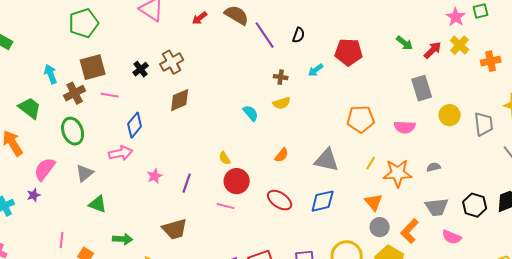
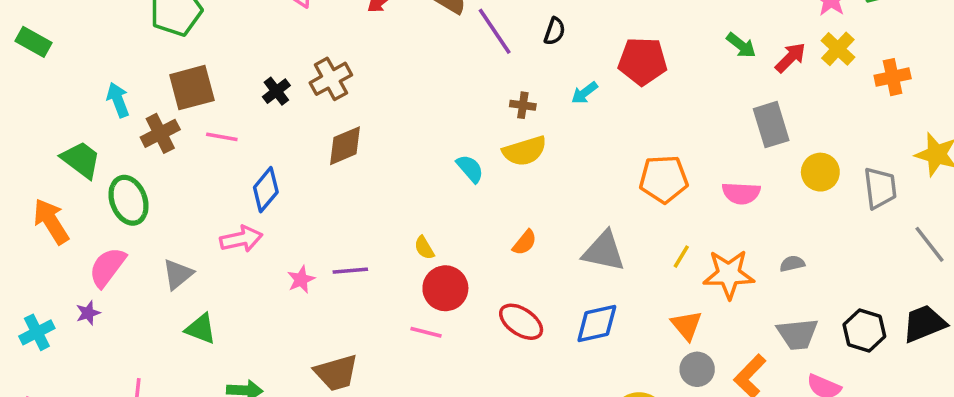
yellow semicircle: (282, 103) -> (525, 151), size x1.4
green ellipse: (73, 131) -> (129, 200), moved
purple line: (187, 183) -> (350, 271), moved, turned 66

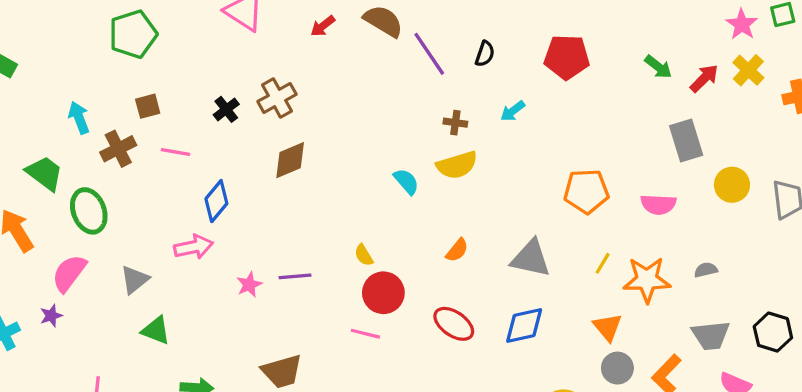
red pentagon: (643, 61) -> (567, 57), moved
brown square: (192, 88) -> (148, 106), size x0.6

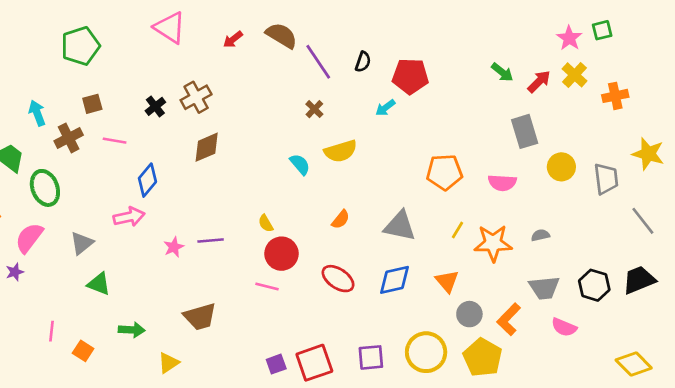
red pentagon: (567, 57) -> (410, 76), moved
brown cross: (455, 123) -> (314, 109), moved, turned 36
orange triangle: (608, 327) -> (447, 281), moved

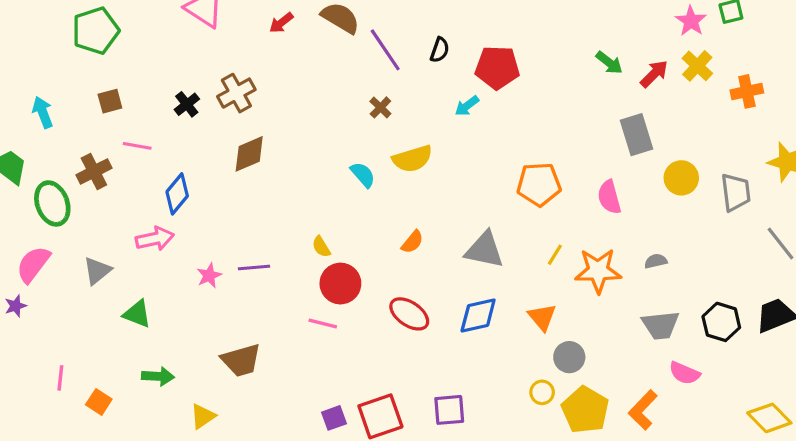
brown cross: (69, 138) -> (94, 171), moved
pink semicircle: (502, 183) -> (609, 197), turned 72
green triangle: (99, 284) -> (137, 314), moved
orange L-shape: (509, 319) -> (643, 410), moved
yellow circle: (426, 352) -> (542, 392), moved, size x0.5

